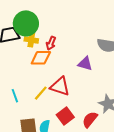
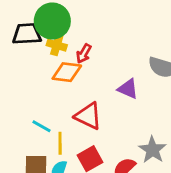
yellow line: (41, 93) -> (60, 143), moved, turned -49
cyan line: (15, 96) -> (41, 126), moved, turned -48

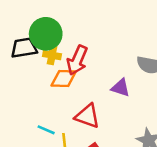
red arrow: (84, 54) -> (77, 60), size x1.6

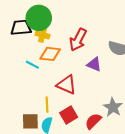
red arrow: (77, 60) -> (78, 40), moved
cyan line: (46, 130) -> (32, 65), moved

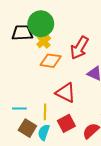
yellow cross: (42, 35) -> (44, 41), turned 32
cyan line: (32, 65) -> (19, 109), moved, turned -32
brown square: (30, 121) -> (27, 128), turned 30

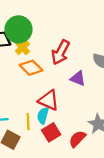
orange diamond: (51, 61) -> (31, 68), turned 40
cyan semicircle: (44, 132) -> (43, 116), moved

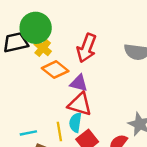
purple triangle: (78, 78) -> (79, 83), moved

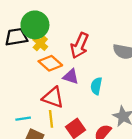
red triangle: (80, 104) -> (53, 97), moved
cyan semicircle: (75, 122) -> (96, 86), moved

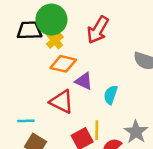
red arrow: (80, 45) -> (98, 30), moved
orange diamond: (50, 63) -> (63, 64), turned -35
yellow line: (51, 119) -> (97, 130), moved

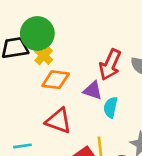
red arrow: (98, 30) -> (110, 65), moved
purple triangle: (84, 81) -> (93, 90), moved

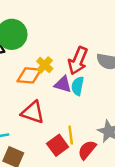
yellow cross: (44, 56) -> (45, 65), moved
cyan semicircle: (111, 107) -> (78, 86), moved

